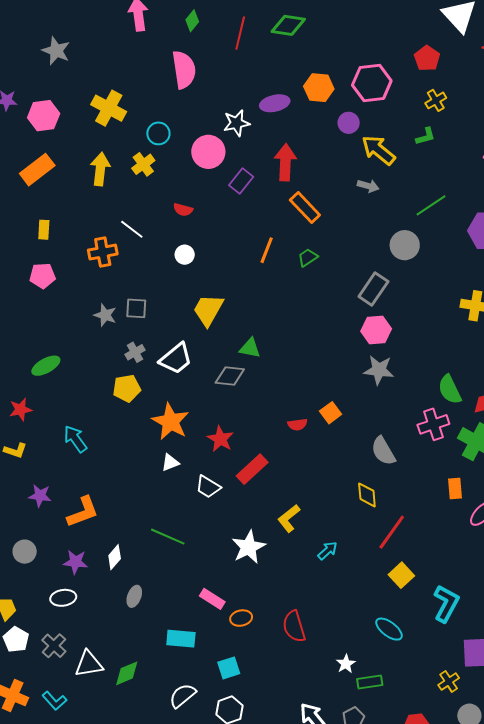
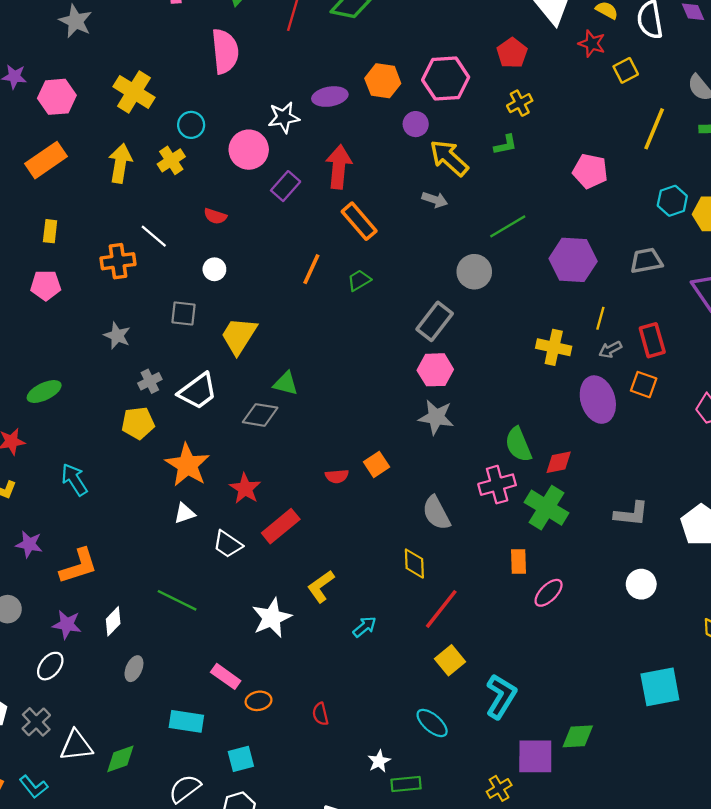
gray square: (136, 308) -> (183, 314), moved
white ellipse: (63, 598) -> (50, 666), turned -45
red semicircle: (294, 626) -> (320, 714), size x0.6

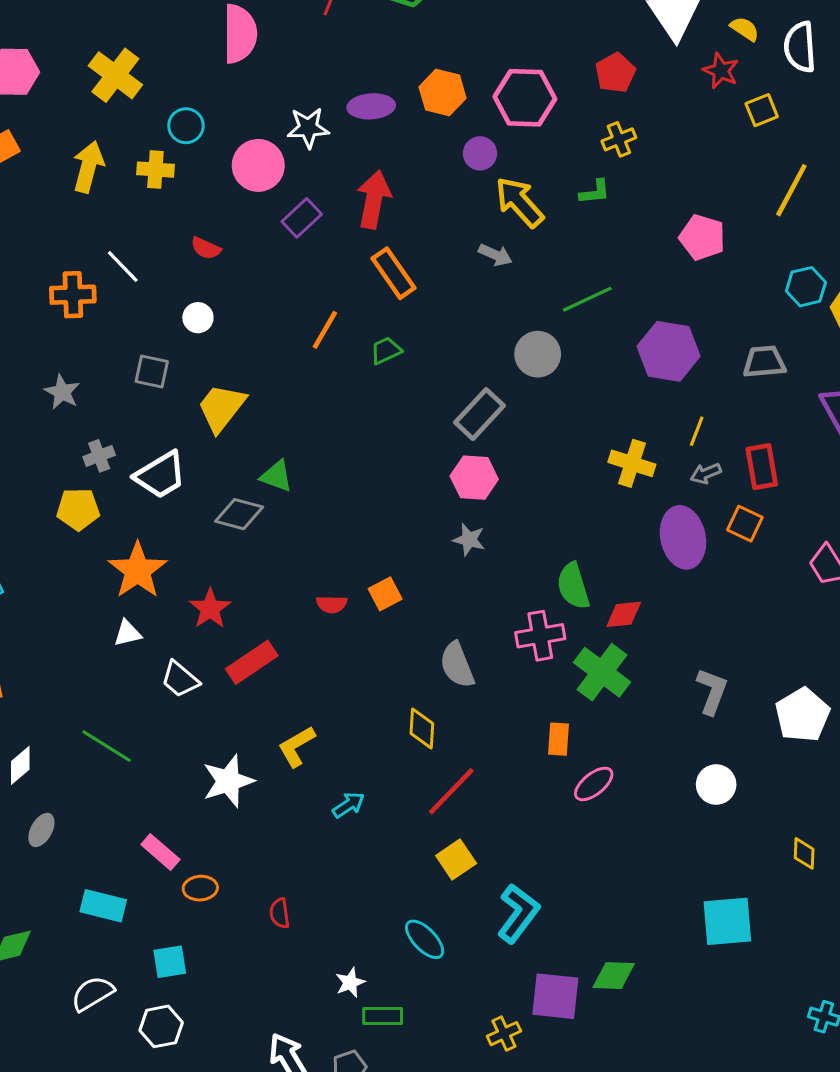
yellow cross: (171, 160) -> (155, 170), turned 32
gray star: (436, 417) -> (469, 540), size x0.7
gray L-shape: (631, 514) -> (712, 691), turned -81

